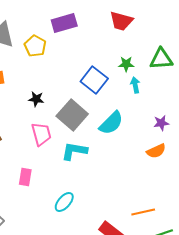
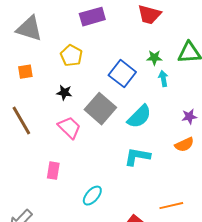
yellow pentagon: (35, 46) -> (71, 56), moved
pink trapezoid: (41, 134) -> (69, 128), turned -30
cyan L-shape: (74, 151) -> (137, 157), moved

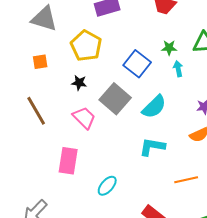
yellow pentagon: (71, 56) -> (86, 46), size x1.4
pink rectangle: (53, 171) -> (68, 161), size x1.5
orange line: (171, 206) -> (186, 180), moved

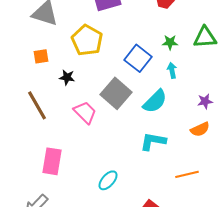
cyan arrow: (178, 69) -> (172, 70), moved
black star: (79, 83) -> (67, 77), moved
pink rectangle: (68, 161) -> (52, 161), moved

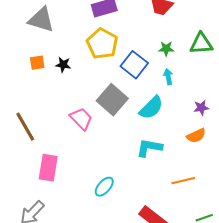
yellow pentagon: (87, 40) -> (102, 44), moved
black star: (67, 77) -> (63, 65), moved
brown line: (37, 105) -> (25, 127), moved

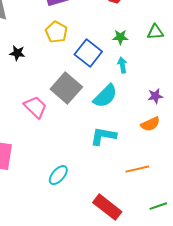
yellow pentagon: (102, 44) -> (56, 32), size x0.7
green triangle: (201, 44) -> (155, 32), size x0.7

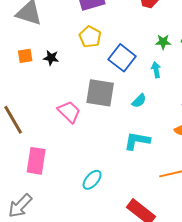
green star: (120, 37) -> (163, 42), moved
gray square: (66, 88) -> (100, 93), turned -32
cyan semicircle: (105, 96) -> (139, 101), size x0.6

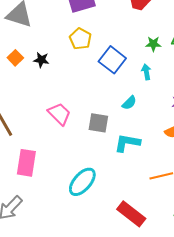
orange square: (25, 56) -> (15, 58), turned -35
gray square: (100, 93) -> (98, 123), moved, size x0.7
cyan ellipse: (92, 180) -> (82, 182), size x1.4

